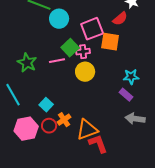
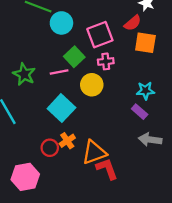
orange square: (110, 42) -> (145, 43), moved
pink cross: (83, 52) -> (106, 61), moved
cyan square: (46, 105) -> (61, 108), moved, size x1.6
pink hexagon: (26, 129) -> (25, 177), moved

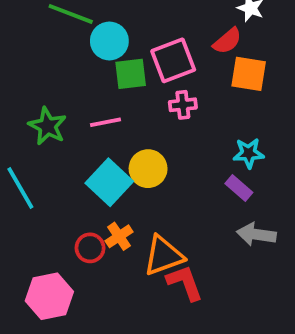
green square: (74, 57) -> (131, 74), moved, turned 36
yellow circle: (92, 85) -> (148, 169), moved

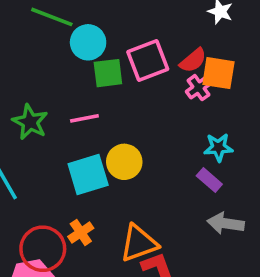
red semicircle: (227, 41) -> (193, 60), moved
pink cross: (183, 105) -> (199, 88), moved, turned -30
cyan square: (109, 182) -> (88, 174), turned 30
orange cross: (119, 236) -> (81, 232), moved
red circle: (90, 248) -> (43, 249), moved, size x1.6

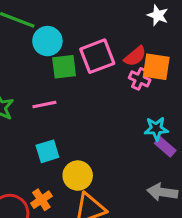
pink cross: (199, 88) -> (140, 79), turned -30
yellow circle: (124, 162) -> (78, 176), moved
cyan square: (88, 174) -> (47, 151), size x0.7
purple rectangle: (209, 180) -> (165, 147), moved

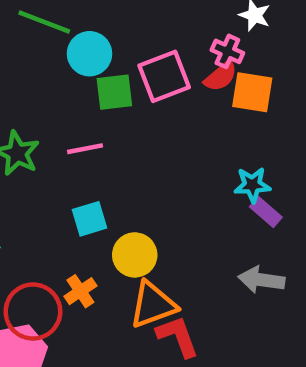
pink cross: (140, 79) -> (227, 51), moved

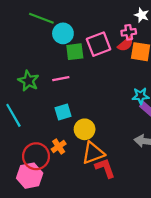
pink cross: (227, 51) -> (129, 32), turned -32

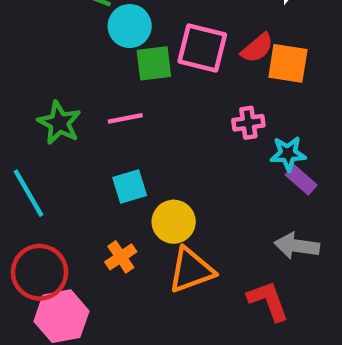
pink cross: (129, 32) -> (248, 123), moved
pink square: (99, 44) -> (202, 48), turned 35
red circle: (36, 156) -> (40, 272), moved
red L-shape: (105, 168) -> (268, 301), moved

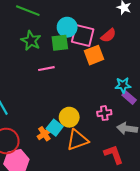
cyan circle: (130, 26) -> (67, 27), moved
orange square: (288, 63) -> (94, 55), moved, turned -30
green star: (59, 123) -> (31, 41), moved
pink cross: (248, 123) -> (104, 113), moved
cyan square: (130, 187) -> (55, 128), moved, turned -35

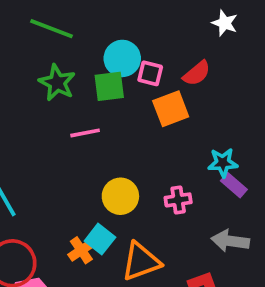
pink square: (83, 35) -> (150, 73), size x0.6
pink cross: (104, 113) -> (178, 200), moved
yellow circle: (69, 117) -> (120, 196), moved

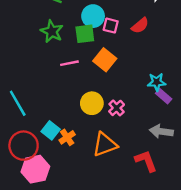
orange square: (171, 109) -> (105, 60), moved, turned -30
pink cross: (178, 200) -> (117, 108), moved, turned -35
cyan square: (100, 239) -> (51, 130), moved

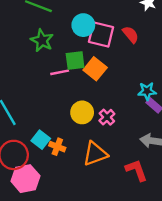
pink square: (111, 26) -> (101, 35), size x1.6
red semicircle: (140, 26) -> (131, 35), turned -90
green square: (85, 34) -> (75, 60), moved
orange cross: (67, 137) -> (57, 147), turned -35

